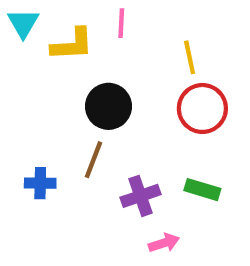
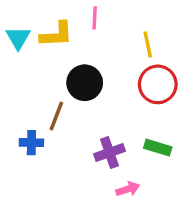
cyan triangle: (23, 23) -> (18, 38), moved
brown line: (94, 160) -> (56, 116), moved

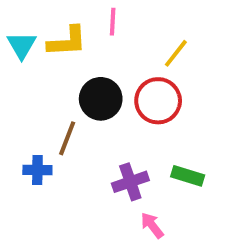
yellow line: (148, 45) -> (176, 53), turned 50
red circle: (158, 84) -> (158, 101), moved
pink arrow: (128, 189) -> (152, 225), turned -110

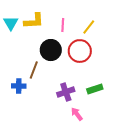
pink line: (113, 22) -> (63, 25), moved
green rectangle: (188, 176) -> (95, 89), turned -35

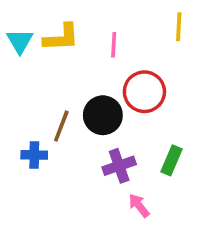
yellow line: (89, 27) -> (179, 27), moved, turned -35
black circle: (51, 50) -> (103, 115), moved
green rectangle: (95, 89) -> (172, 160), turned -49

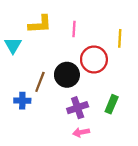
yellow line: (179, 27) -> (120, 38), moved
cyan triangle: (20, 41) -> (13, 45), moved
pink arrow: (139, 206) -> (81, 132), moved, turned -63

